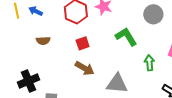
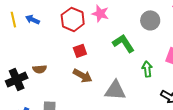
brown semicircle: (43, 41) -> (40, 69), moved
black cross: (29, 81) -> (17, 80), moved

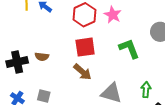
red square: (80, 51) -> (85, 47), size x1.5
green arrow: (147, 69) -> (146, 90), moved

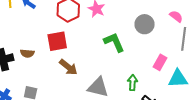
red square: (85, 47) -> (57, 41), moved

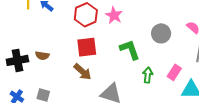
red square: (57, 41) -> (87, 47), moved
green arrow: (133, 83) -> (148, 75), moved

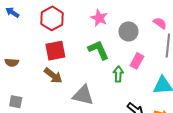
pink star: (114, 15) -> (99, 18), moved
pink rectangle: (174, 72) -> (137, 61), moved

